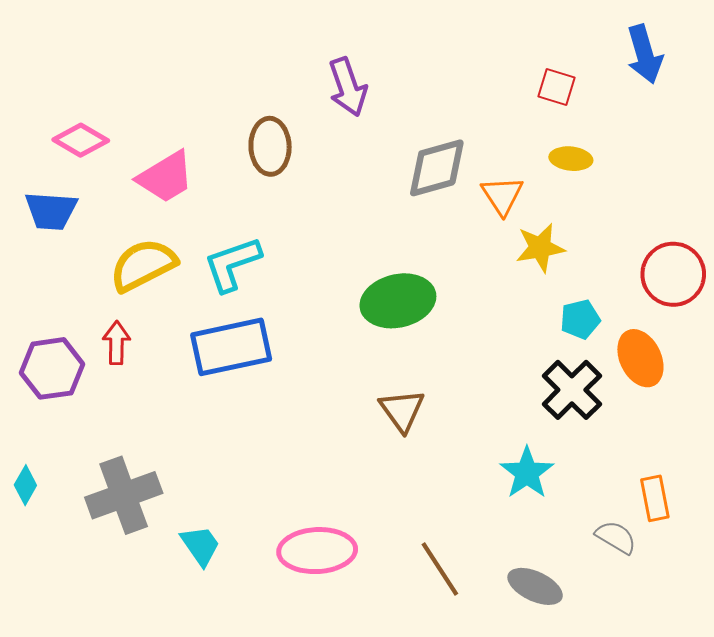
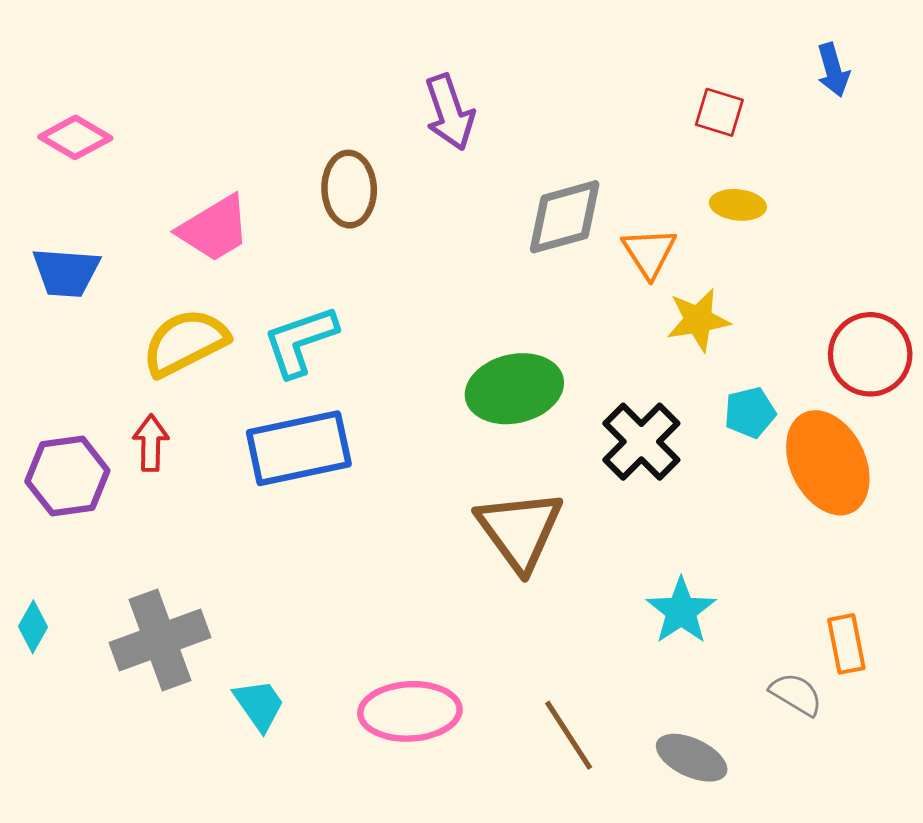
blue arrow: (645, 54) -> (833, 70), size x0.7
pink diamond: (81, 140) -> (75, 137), moved
orange ellipse: (640, 358) -> (828, 463), size x1.4
black cross: (572, 390) -> (641, 442), moved
brown triangle: (402, 410) -> (520, 530), size x1.5

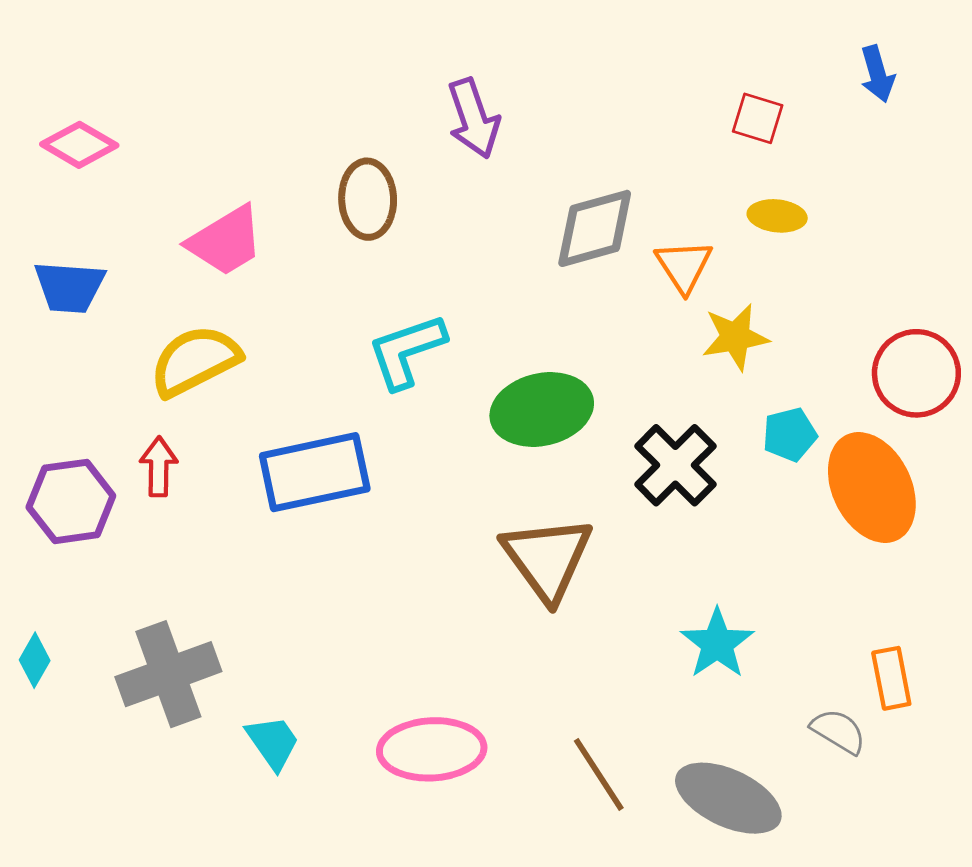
cyan L-shape: (300, 341) -> (407, 351), moved
gray ellipse: (692, 758) -> (728, 798), size x1.4

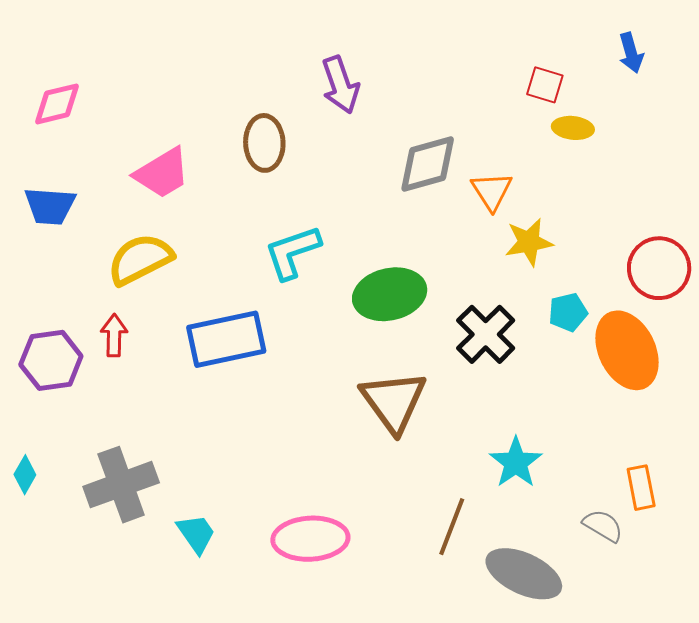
pink diamond: (79, 145) -> (57, 104), turned -44
yellow ellipse: (777, 216) -> (573, 128), moved
brown line: (599, 774) -> (452, 527), moved, turned 54

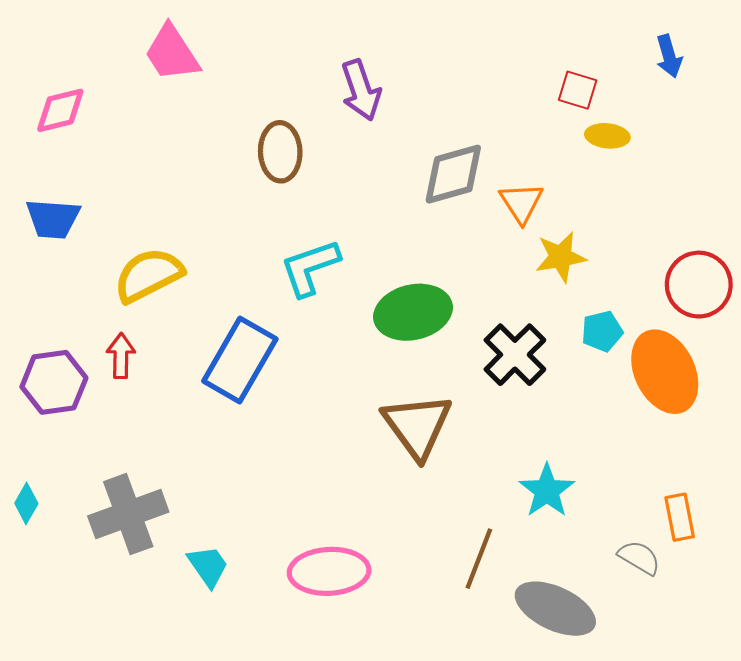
pink trapezoid: (162, 173) -> (172, 53), moved, turned 88
blue rectangle: (226, 339) -> (240, 360), turned -48

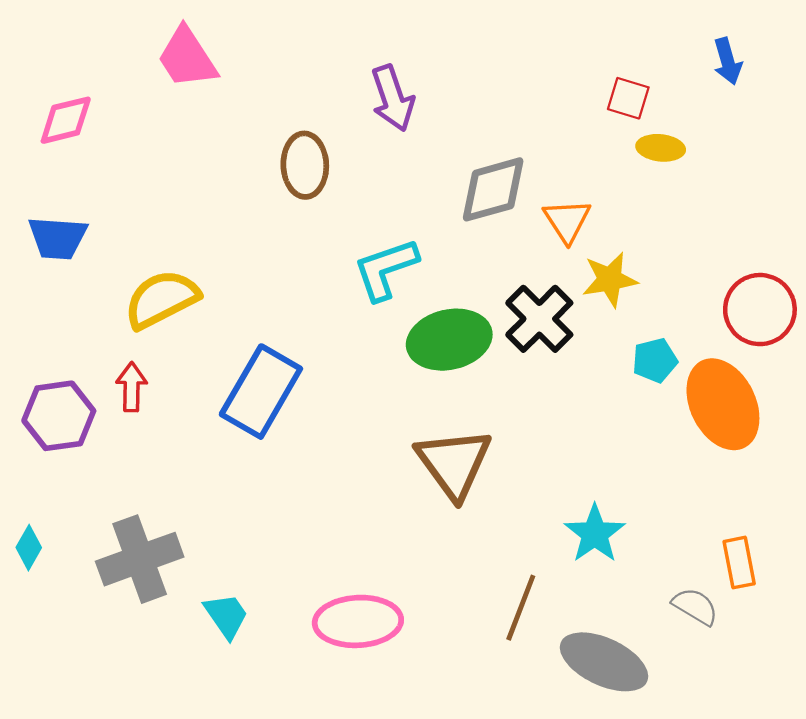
cyan L-shape: (310, 268) -> (386, 269), moved
black cross: (515, 355) -> (539, 319), moved

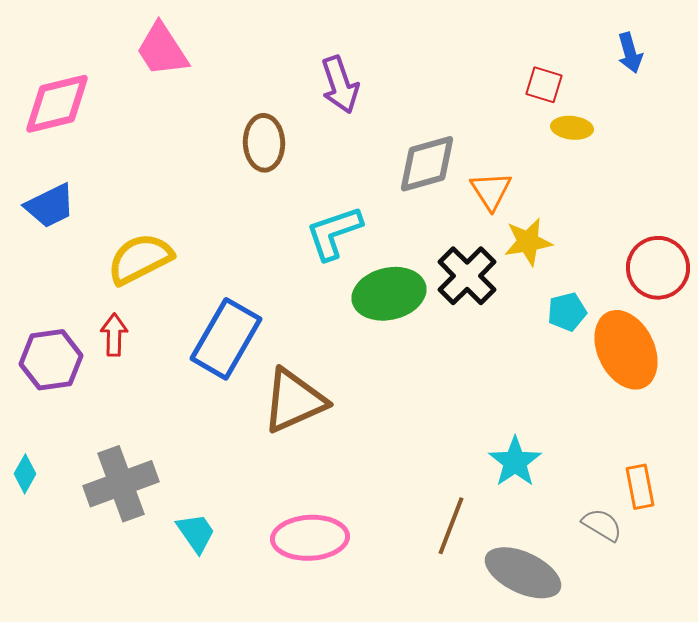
pink diamond: (66, 120) -> (57, 104), size x1.4
blue trapezoid: (58, 238) -> (50, 206), turned -30
brown triangle: (454, 463) -> (294, 401), moved, turned 42

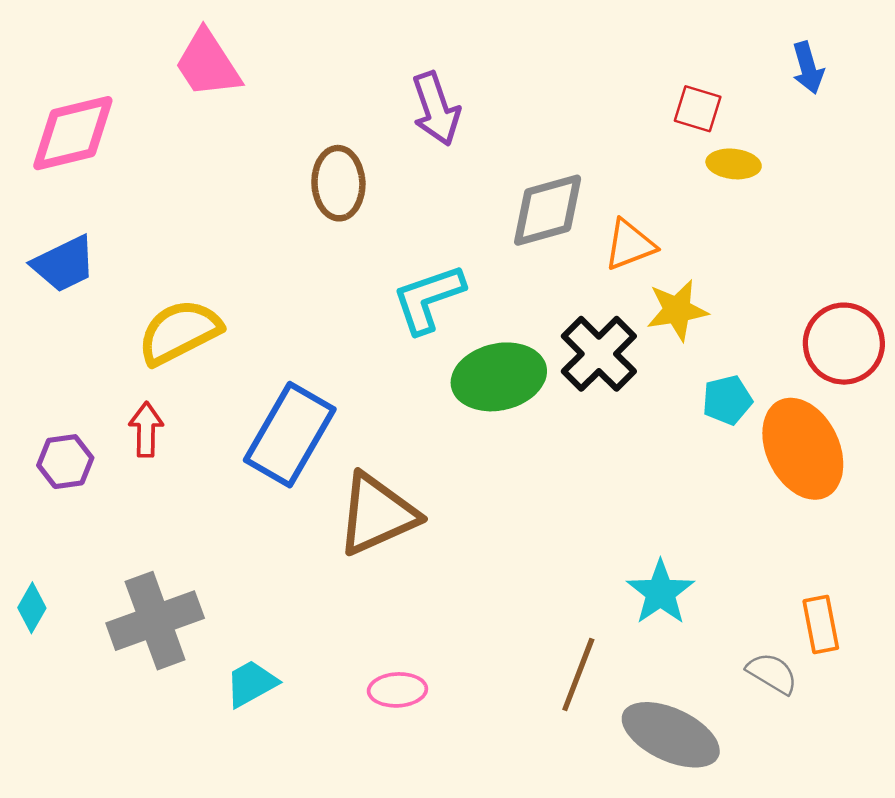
orange triangle: (491, 191) -> (630, 245), turned 42
purple hexagon: (51, 360) -> (65, 462), size x0.7
cyan trapezoid: (196, 533) -> (251, 683), turned -84
pink ellipse: (310, 538) -> (397, 690), size x0.6

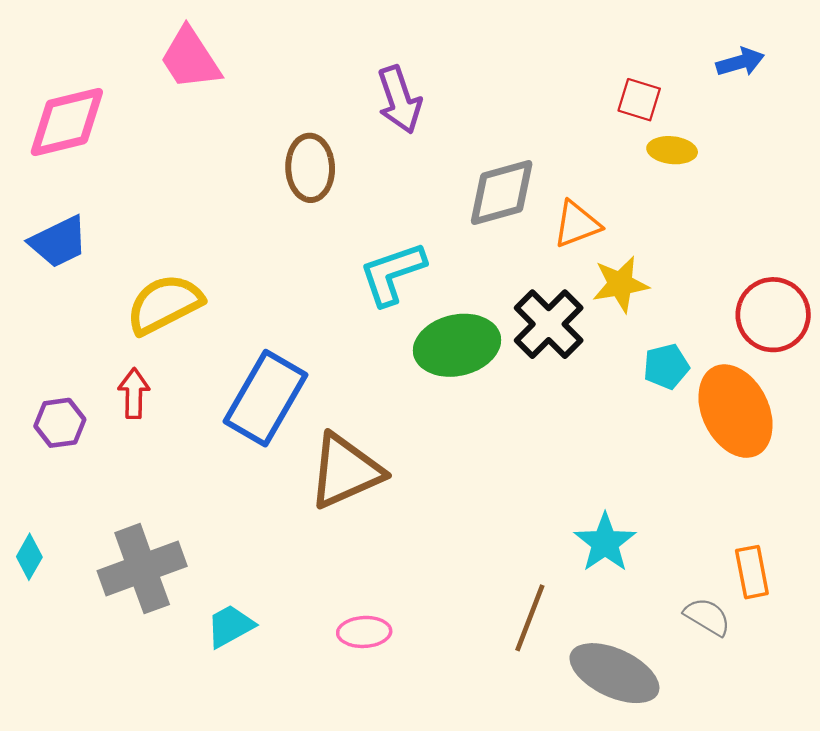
blue arrow: (808, 68) -> (740, 62), turned -90

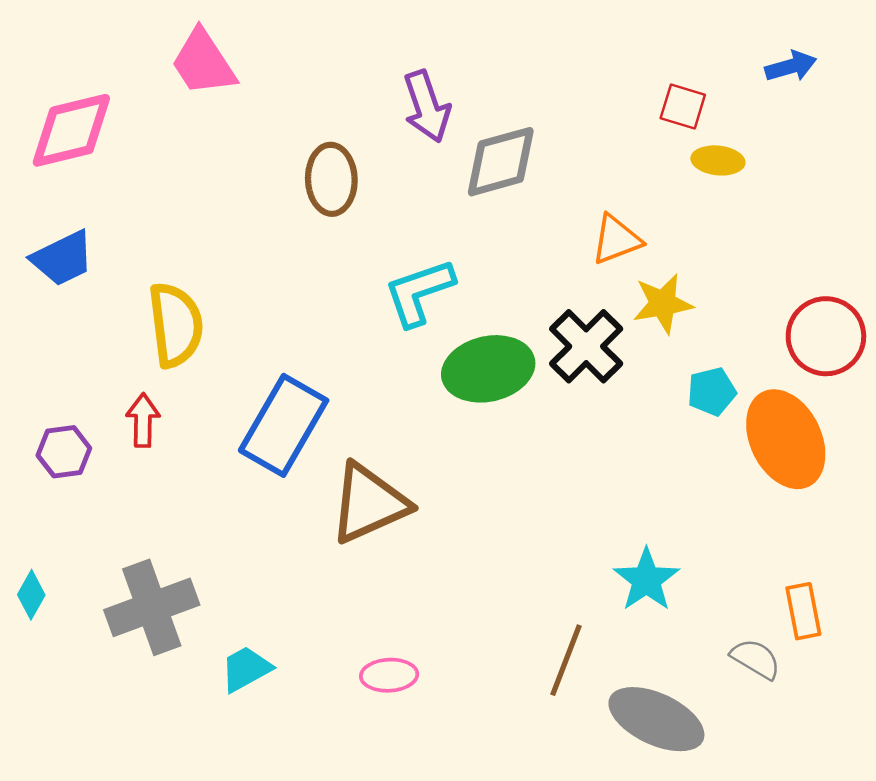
gray diamond: (502, 192) -> (501, 162), moved
yellow semicircle: (164, 304) -> (176, 325), turned 110

